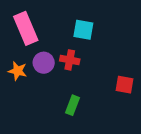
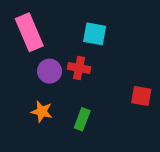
orange star: (18, 71) -> (42, 111), moved

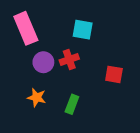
red cross: (79, 68) -> (69, 60), turned -30
red square: (141, 96) -> (114, 74), moved

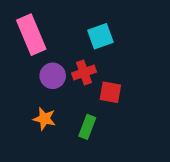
cyan square: (83, 30) -> (100, 36), turned -30
red square: (114, 74) -> (110, 92), moved

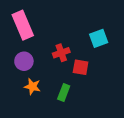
cyan square: (100, 36) -> (99, 38), moved
purple circle: (53, 76) -> (24, 61), moved

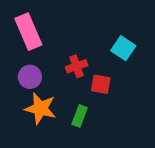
cyan square: (99, 38) -> (123, 48), turned -36
orange star: (32, 87) -> (40, 108), size x1.5

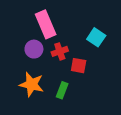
pink rectangle: (28, 32) -> (46, 24), moved
purple circle: (30, 77) -> (34, 49), moved

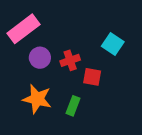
pink rectangle: (46, 24) -> (23, 29), moved, turned 76

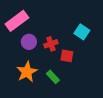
orange star: (37, 99) -> (27, 72), turned 30
green rectangle: (73, 106) -> (53, 77), turned -64

